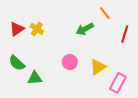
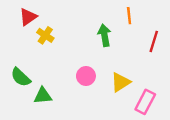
orange line: (105, 13) -> (129, 16), turned 32
red triangle: (17, 29) -> (28, 17), moved
green arrow: (85, 29) -> (104, 35), turned 108

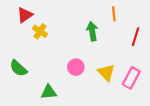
yellow triangle: (120, 82) -> (106, 73), turned -42
green triangle: (43, 96) -> (49, 92), moved
pink rectangle: (145, 102) -> (131, 78), moved

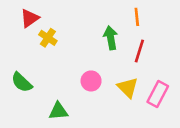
red line: (136, 37) -> (139, 51), moved

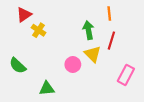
yellow triangle: (128, 88) -> (93, 54), moved

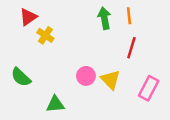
green arrow: (88, 30) -> (104, 18), moved
yellow triangle: (93, 54) -> (111, 80), moved

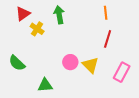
green arrow: (104, 18) -> (59, 15), moved

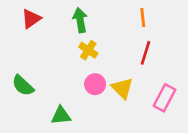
yellow cross: (37, 29) -> (88, 50), moved

